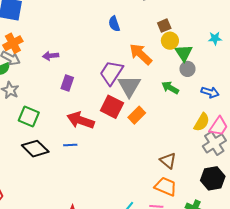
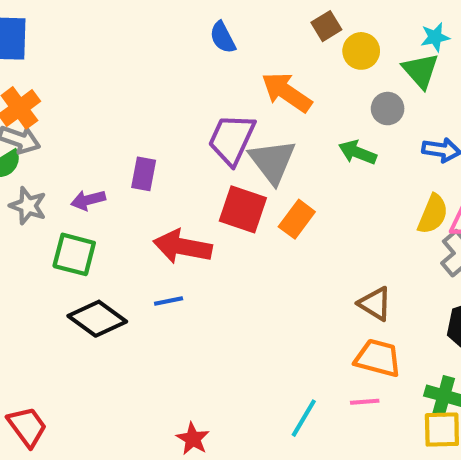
yellow circle: (170, 41) -> (361, 51), moved
green triangle: (184, 53) -> (421, 71), moved
purple arrow: (51, 56) -> (88, 200), moved

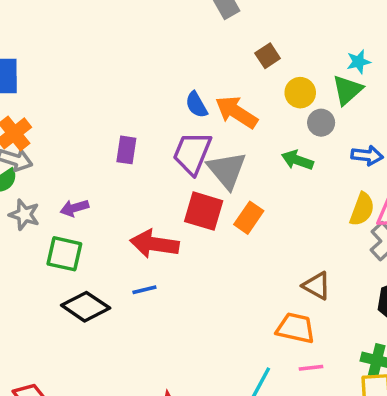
blue semicircle: (223, 37) -> (196, 105), moved
yellow circle: (361, 51) -> (300, 93), moved
green triangle: (421, 71) -> (347, 90), turned 32
purple rectangle: (144, 174) -> (126, 150), moved
orange trapezoid: (378, 358) -> (296, 328), moved

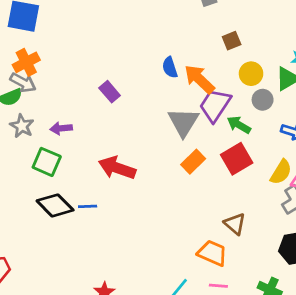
purple rectangle: (126, 150) -> (110, 92), turned -60
purple trapezoid: (192, 153) -> (215, 105), moved
red square: (204, 211) -> (237, 159), moved, turned 32
blue line: (144, 290) -> (88, 206), moved

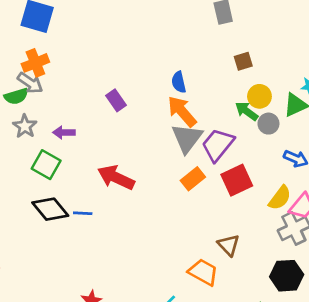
orange arrow: (199, 79) -> (182, 111), moved
purple trapezoid: (215, 105) -> (218, 145), moved
green arrow: (239, 125) -> (247, 111), moved

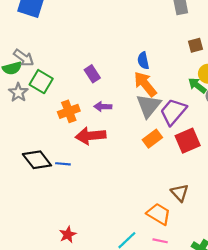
orange cross: (35, 63) -> (69, 111), moved
purple arrow: (64, 132) -> (103, 107), moved
green square: (46, 165) -> (41, 82), moved
red arrow: (116, 177) -> (91, 136), turned -32

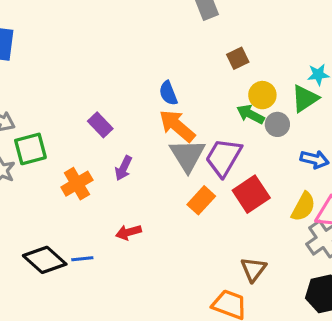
green square: (41, 82) -> (30, 149), turned -35
purple arrow: (103, 107) -> (123, 168), turned -56
red arrow: (91, 136) -> (129, 232), moved, size x0.6
brown triangle: (180, 193) -> (253, 269), turned 30

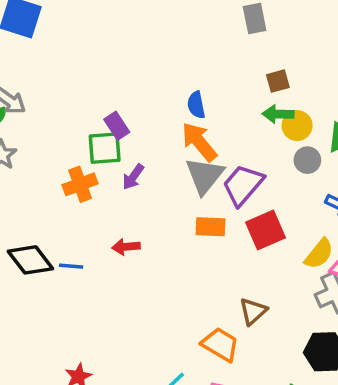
green arrow: (250, 114) -> (278, 114), moved, turned -36
green square: (30, 149) -> (105, 148), moved
orange rectangle: (201, 200) -> (211, 227), turned 40

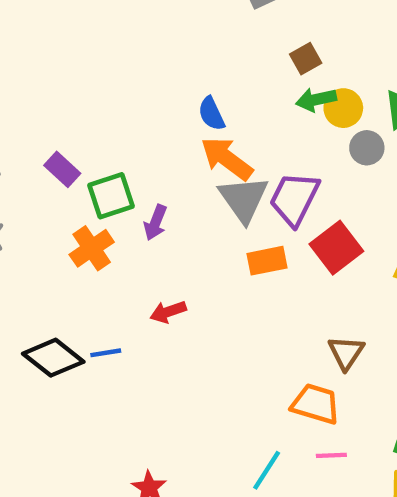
purple rectangle: (117, 126) -> (62, 169), moved

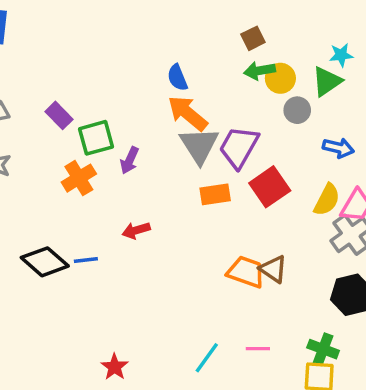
brown triangle: (346, 353) -> (273, 269), turned -32
orange trapezoid: (316, 404) -> (246, 272), moved

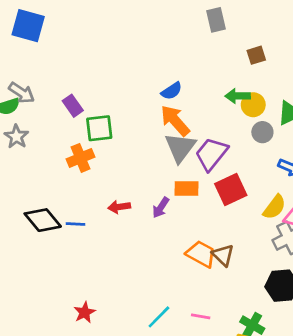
brown square: (253, 38) -> (256, 55), moved
blue semicircle: (177, 78) -> (172, 91), turned -110
purple arrow: (130, 160) -> (161, 208), moved

